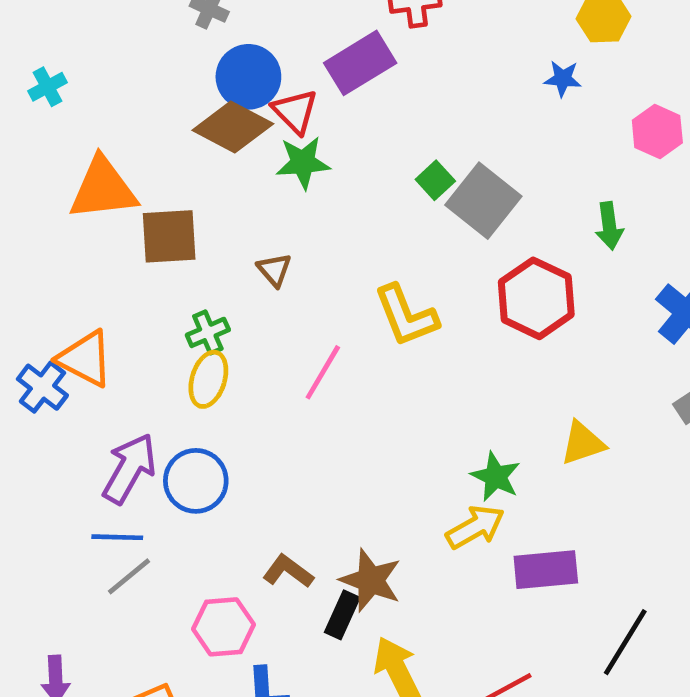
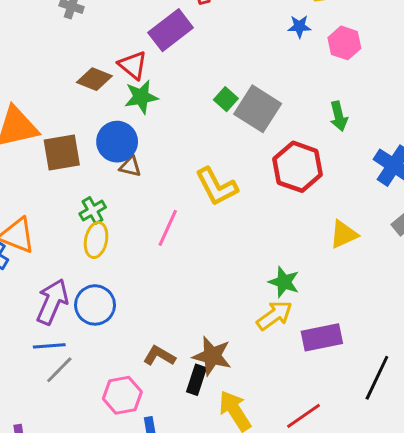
blue circle: (248, 77) -> (117, 142), moved
brown diamond: (233, 127) -> (94, 79), size x0.7
pink hexagon: (657, 131) -> (344, 43), moved
brown triangle: (274, 270) -> (130, 166), turned -30
yellow triangle: (583, 443) -> (344, 234), moved

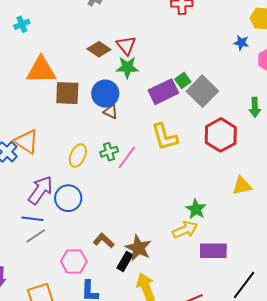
purple rectangle: (171, 30) -> (163, 92), moved
green cross: (93, 211) -> (109, 152), moved

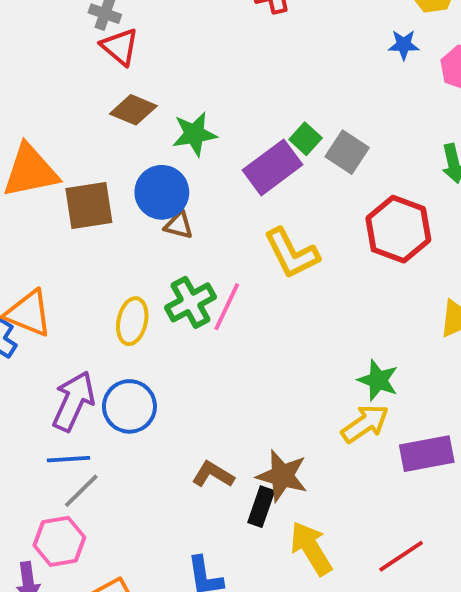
red triangle: (126, 45) -> (120, 47), moved
gray square: (202, 91) -> (347, 152), size x0.7
green cross: (109, 152) -> (191, 302), size x1.4
pink hexagon: (74, 261) -> (59, 541), moved

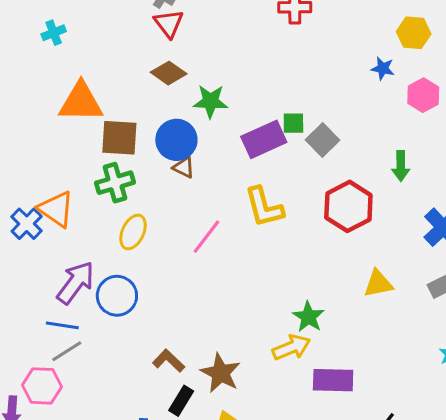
green square: (306, 139) -> (293, 123), turned 35
green cross: (191, 302) -> (115, 183), moved
black rectangle: (261, 507) -> (181, 401), moved

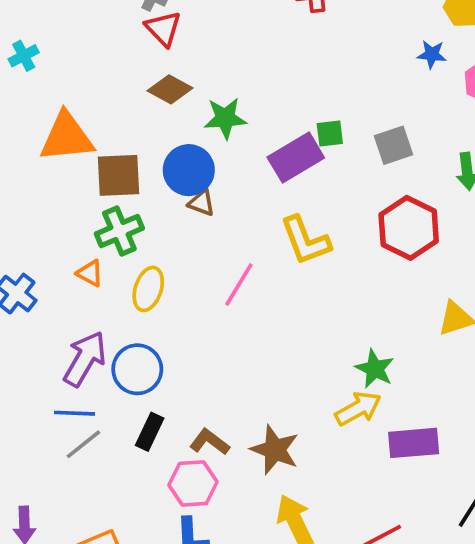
gray square: (323, 140) -> (394, 145), moved, turned 32
orange triangle: (56, 209) -> (90, 273), moved, size x0.6
pink hexagon: (42, 386) -> (193, 483), moved
black rectangle: (181, 401) -> (150, 432), moved

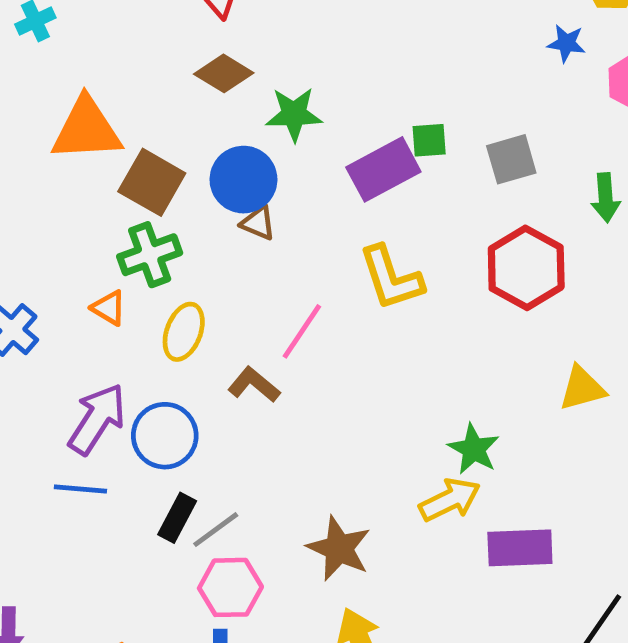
brown square: (119, 175) -> (152, 182), turned 30
brown L-shape: (209, 442) -> (254, 385), moved
gray line: (83, 444) -> (216, 530), moved

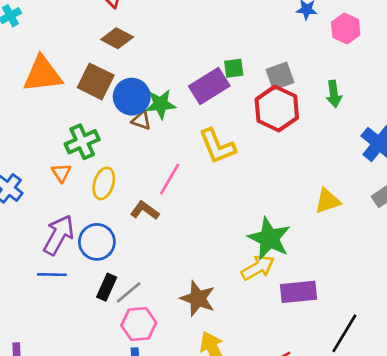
green star: (294, 114) -> (161, 104), moved
brown square: (152, 182) -> (96, 81), moved
red hexagon: (526, 268) -> (277, 109), moved
orange triangle: (109, 308) -> (61, 173), turned 30
green star: (474, 449) -> (269, 239), size x1.5

